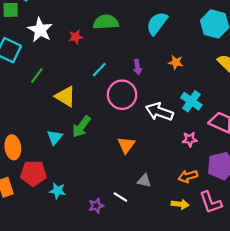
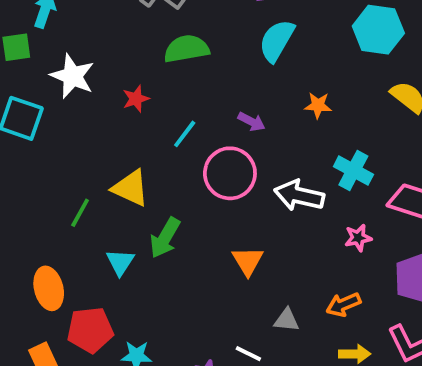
red star: (76, 37) -> (136, 99), moved
purple arrow: (138, 67) -> (251, 122), turned -48
green line: (37, 75) -> (80, 213), moved
orange arrow: (188, 176) -> (343, 304), moved

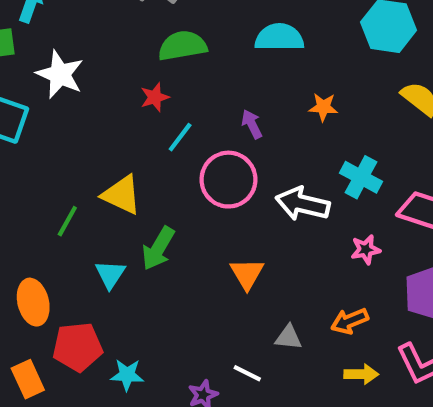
cyan semicircle: (277, 41) -> (279, 37), turned 60
red star: (136, 99) -> (155, 97), moved
purple arrow: (251, 122) -> (252, 124), turned -144

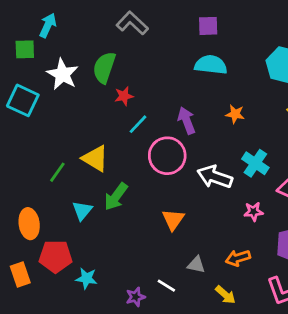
green semicircle: (182, 46) -> (104, 68), moved, turned -68
purple arrow: (252, 124) -> (187, 121), size x1.4
yellow arrow: (361, 374) -> (225, 295), moved, turned 35

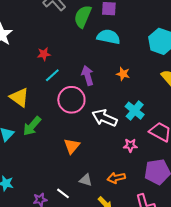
green semicircle: (104, 68) -> (83, 17), moved

